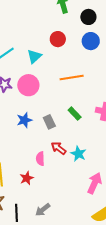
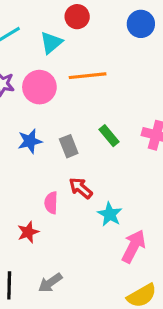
red circle: (58, 39) -> (77, 17), moved
orange line: (72, 77) -> (88, 76), moved
cyan star: (78, 154) -> (110, 214), moved

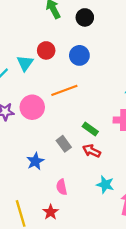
blue circle: (141, 24) -> (79, 55), moved
cyan triangle: (51, 43) -> (25, 63), moved
blue star: (30, 141) -> (35, 161), moved
red arrow: (81, 188) -> (92, 151), moved

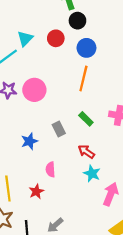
black circle: (85, 17) -> (77, 21), moved
cyan triangle: (25, 63) -> (25, 39), moved
orange line: (64, 90) -> (83, 78), moved, turned -65
red arrow: (92, 151) -> (86, 152), moved

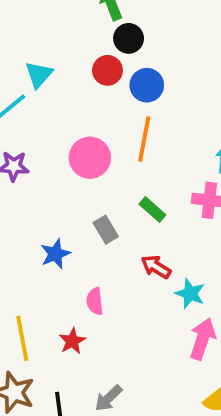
red circle: (56, 38) -> (107, 70), moved
pink circle: (34, 90) -> (90, 158), moved
cyan star: (92, 173) -> (190, 294), moved

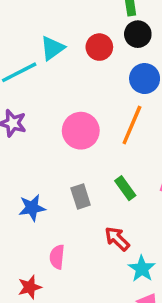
red circle: (107, 70) -> (99, 47), moved

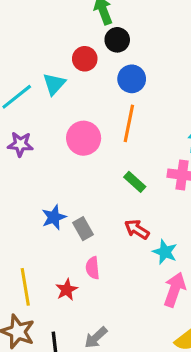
cyan triangle: (52, 48) -> (54, 84), moved
gray rectangle: (81, 197) -> (83, 229), moved
pink semicircle: (57, 257) -> (93, 268), moved

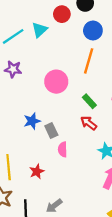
pink circle: (84, 138) -> (56, 82), moved
red arrow: (137, 229) -> (89, 123), moved
pink semicircle: (93, 268) -> (63, 149), moved

